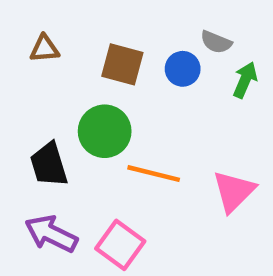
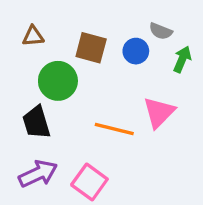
green circle: (105, 131) -> (58, 81), moved
pink triangle: (234, 191) -> (159, 112), moved
purple arrow: (51, 234) -> (38, 174), turned 129

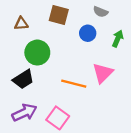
gray semicircle: (161, 31) -> (101, 12), moved
brown square: (91, 48) -> (59, 15), moved
black trapezoid: (36, 122) -> (23, 79), turned -105

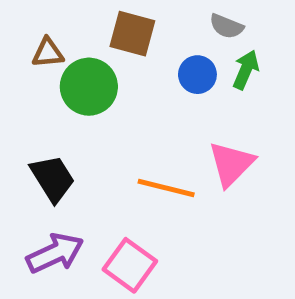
green arrow: (118, 39) -> (246, 70), moved
green circle: (37, 53) -> (89, 87), moved
black trapezoid: (23, 79) -> (53, 178), turned -90

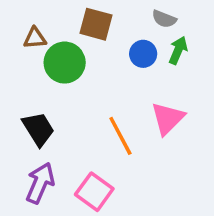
orange line: (166, 188) -> (120, 136), turned 48
purple arrow: (55, 253) -> (40, 183), turned -42

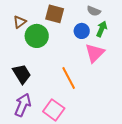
brown triangle: (35, 38) -> (20, 22), turned -32
pink triangle: (168, 118) -> (95, 53), moved

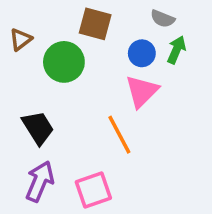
brown triangle: (20, 22) -> (21, 39), moved
pink triangle: (95, 53) -> (142, 91), moved
pink square: (54, 110) -> (93, 190), turned 35

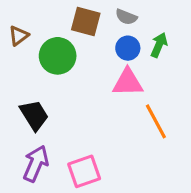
gray semicircle: (163, 19) -> (126, 17), moved
pink triangle: (142, 91) -> (128, 82), turned 44
orange line: (119, 135) -> (156, 121), moved

